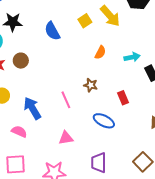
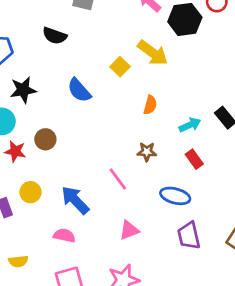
cyan arrow: (132, 57) -> (190, 125), moved
purple trapezoid: (99, 163) -> (189, 236), moved

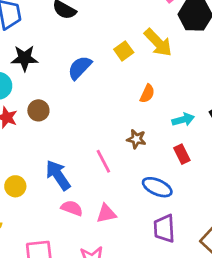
blue semicircle: (79, 90) -> (80, 68), turned 76
yellow circle: (30, 192) -> (15, 186), moved
pink semicircle: (64, 235) -> (72, 208), moved

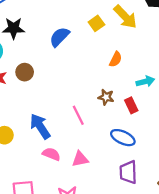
red rectangle: (182, 154) -> (131, 105), moved

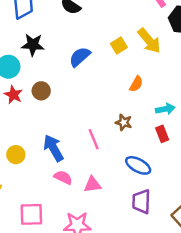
red rectangle: (131, 105) -> (162, 134), moved

